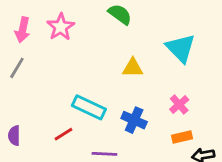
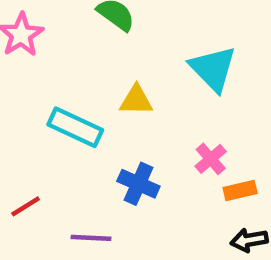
cyan rectangle: (89, 107) -> (75, 127), moved
orange rectangle: (182, 137) -> (240, 190), moved

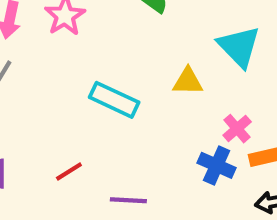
yellow triangle: (136, 100) -> (188, 81), moved
blue cross: (138, 184) -> (217, 165), moved

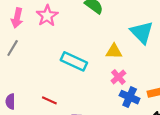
pink cross: (237, 129) -> (118, 77), moved
red line: (69, 172) -> (49, 100), turned 56

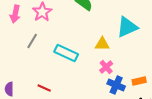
cyan triangle: (142, 32) -> (127, 27), turned 50
gray line: (13, 48) -> (32, 41), moved

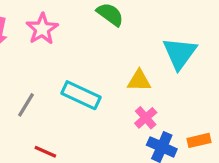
cyan triangle: (127, 27) -> (180, 53), turned -30
gray line: (32, 41) -> (26, 105), moved

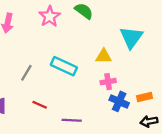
pink star: (42, 29) -> (50, 16), moved
pink cross: (146, 118) -> (108, 82), turned 32

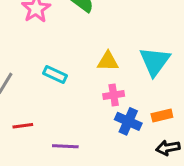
cyan triangle: (131, 37) -> (155, 61), moved
cyan rectangle: (64, 66) -> (55, 75), size x0.7
red line: (40, 105) -> (23, 126), turned -32

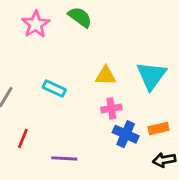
red line: (23, 126) -> (23, 138), turned -60

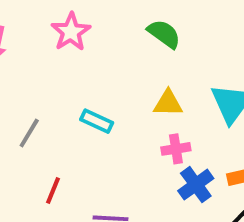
green semicircle: (80, 17) -> (164, 34), moved
blue cross: (126, 134) -> (196, 185), turned 30

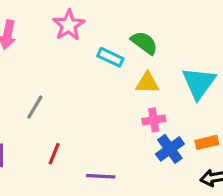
green semicircle: (164, 34) -> (144, 43), moved
cyan rectangle: (97, 121) -> (110, 57), moved

